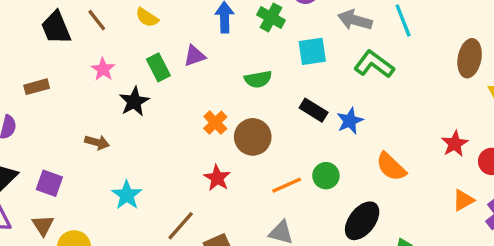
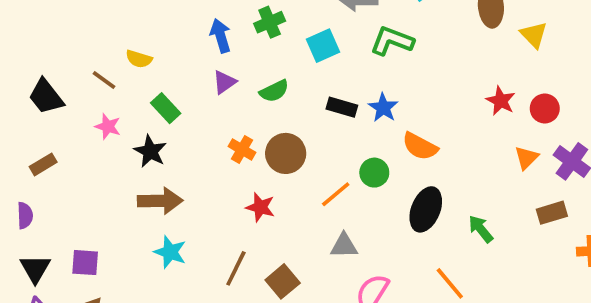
green cross: (271, 18) -> (270, 22), turned -36
brown line: (97, 20) -> (104, 80), moved
purple triangle: (195, 56) -> (224, 82), moved
brown arrow: (97, 142) -> (160, 201), moved, size x1.6
orange semicircle: (391, 167) -> (420, 146), moved

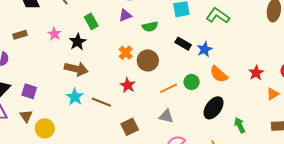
red star: (501, 101) -> (256, 73), moved
pink star: (108, 126) -> (54, 34), moved
brown line: (236, 268) -> (101, 102), moved, turned 72

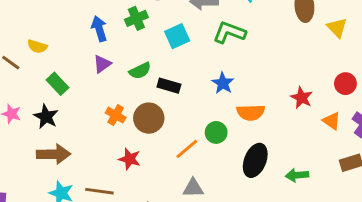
black rectangle: (183, 44) -> (169, 86), moved
orange semicircle: (219, 74) -> (251, 112), turned -30
orange triangle: (273, 94) -> (332, 121), turned -40
green arrow: (240, 125) -> (297, 175), turned -56

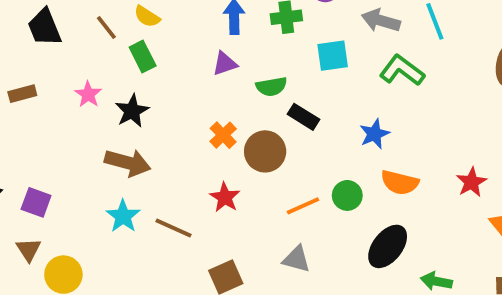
green rectangle: (58, 84) -> (143, 56), moved

